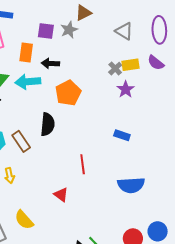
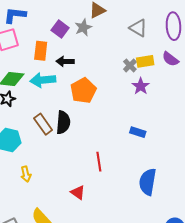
purple square: (46, 31) -> (60, 29), turned 30
brown rectangle: (21, 141) -> (43, 124), moved
blue semicircle: (131, 185) -> (148, 182), turned 104

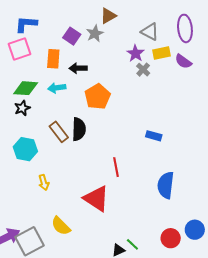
yellow rectangle: (145, 61) -> (161, 53), moved
cyan arrow: (43, 80) -> (57, 88), size x0.7
purple star: (141, 86) -> (135, 53), moved
red triangle: (78, 192) -> (96, 199), size x1.8

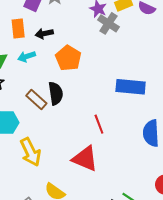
gray cross: (143, 70) -> (108, 23), size x1.5
blue rectangle: (154, 136) -> (131, 87), size x1.8
yellow arrow: (44, 183) -> (30, 152), size x1.8

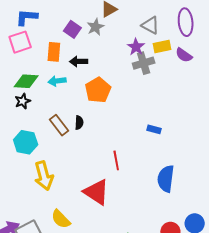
gray cross: (108, 23) -> (144, 63), turned 30
blue rectangle: (131, 87) -> (154, 129), size x0.5
black semicircle: (56, 93) -> (79, 123), size x0.6

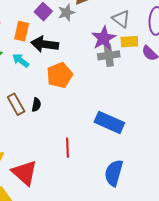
purple star: (136, 47) -> (104, 38), size x1.4
black arrow: (79, 62) -> (45, 44), size x1.5
cyan arrow: (57, 81) -> (21, 60), turned 36
blue rectangle: (154, 129) -> (109, 122), size x2.0
red triangle: (96, 192) -> (25, 173), moved

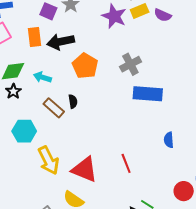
gray cross: (109, 55) -> (130, 64), moved
cyan arrow: (21, 60) -> (42, 77), moved
red line: (67, 148) -> (126, 163), moved
blue semicircle: (114, 173) -> (169, 140), size x0.6

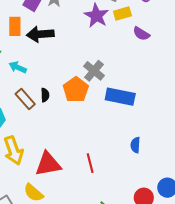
purple semicircle: (163, 15) -> (141, 34), moved
gray cross: (130, 64) -> (94, 71), moved, turned -30
orange pentagon: (85, 66) -> (76, 90), moved
red triangle: (85, 169) -> (48, 164), turned -40

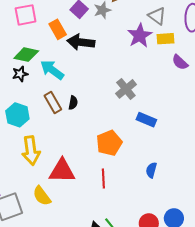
orange rectangle: (15, 26) -> (58, 29), turned -42
cyan arrow: (18, 67) -> (52, 70), size x1.4
orange pentagon: (76, 90) -> (109, 143), moved
blue rectangle: (120, 97) -> (146, 120), size x0.7

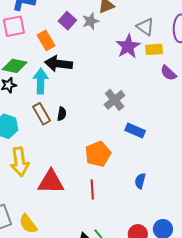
black arrow: (81, 42) -> (59, 64), moved
cyan arrow: (52, 70) -> (41, 81), turned 55
yellow semicircle: (42, 196) -> (28, 224), moved

